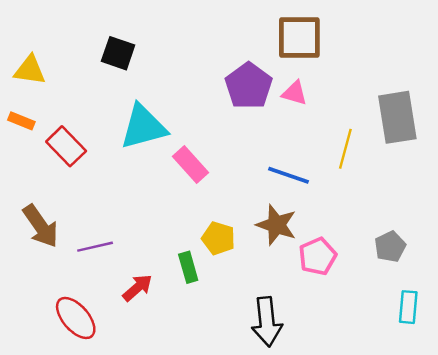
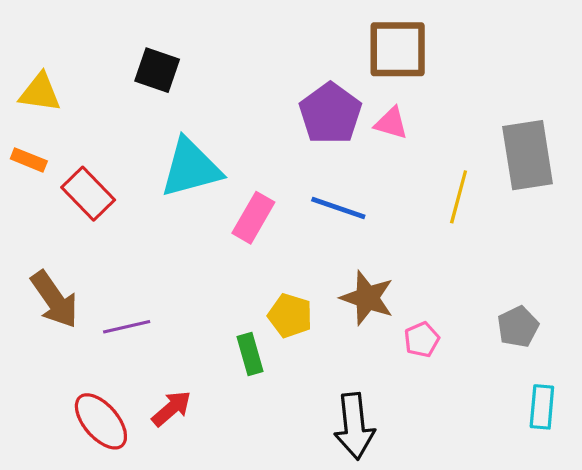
pink rectangle: (191, 164) -> (253, 218), turned 72
blue line: (289, 175) -> (338, 208), moved
pink pentagon: (318, 256) -> (422, 340), size x0.7
red arrow: (137, 288) -> (172, 409), moved

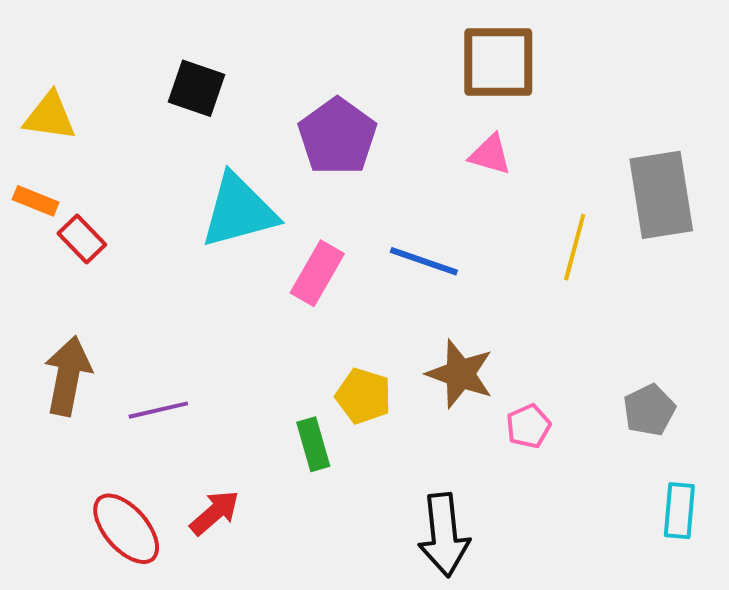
purple pentagon: (330, 113) -> (337, 136), moved
red rectangle: (88, 194) -> (82, 239), moved, size x0.7
brown arrow: (54, 299) -> (68, 376), turned -134

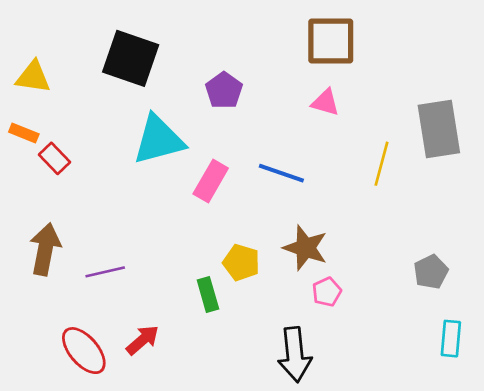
black square: (197, 88) -> (131, 58), size x1.5
purple pentagon: (337, 136) -> (224, 90), size x0.7
pink pentagon: (528, 426) -> (327, 292), moved

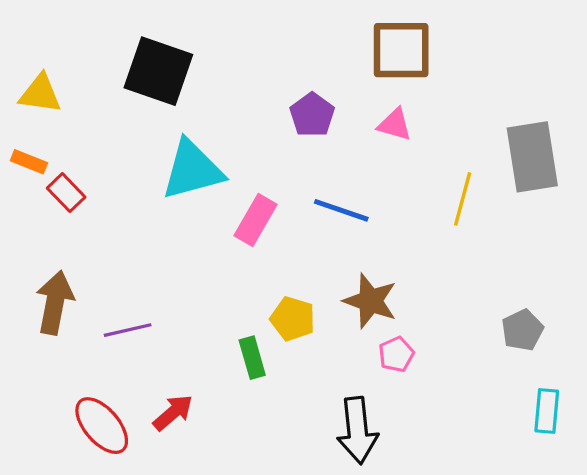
purple pentagon: (224, 90) -> (312, 115), moved

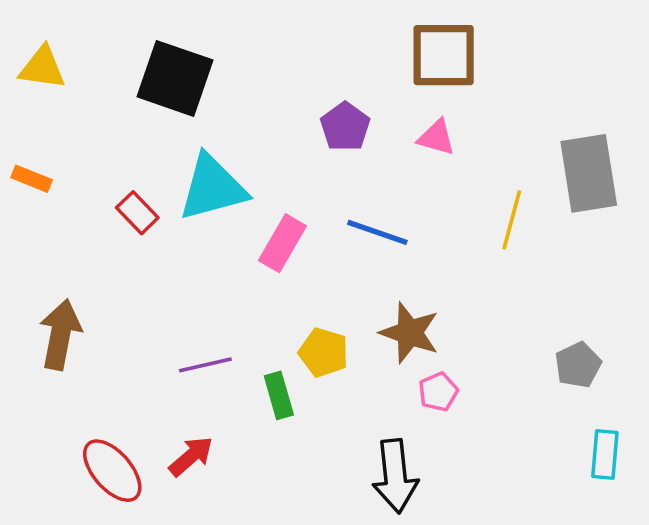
yellow triangle: (40, 94) -> (42, 68), moved
red rectangle: (66, 193) -> (137, 213), moved
purple line: (128, 330) -> (205, 365), moved

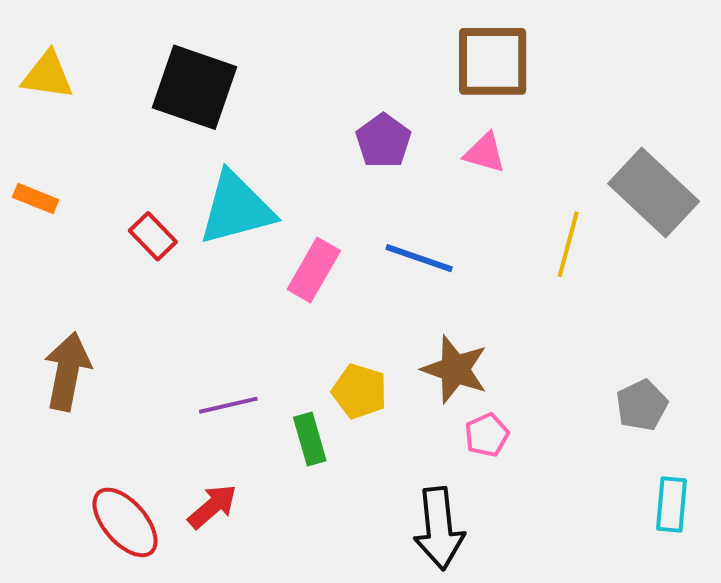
gray rectangle: (589, 173) -> (654, 193), turned -38

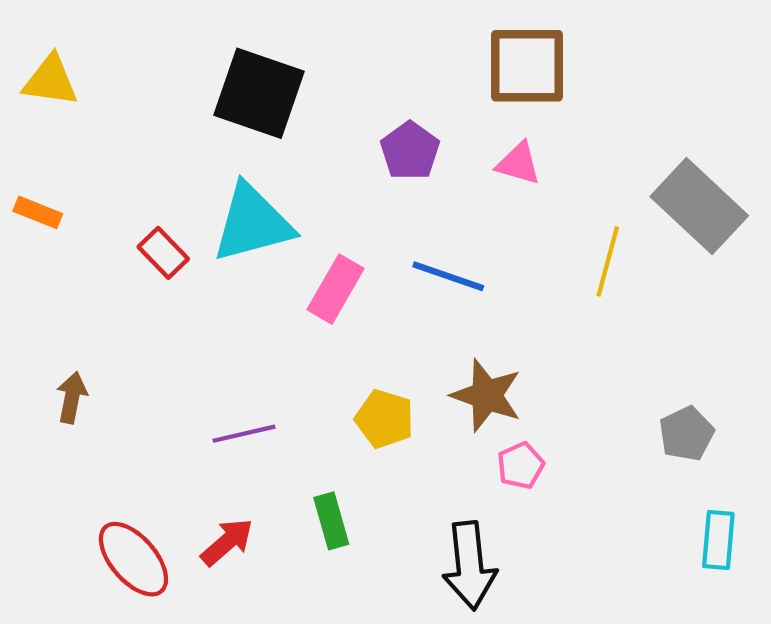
black square: (195, 87) -> (259, 93), moved
brown arrow: (67, 371) -> (72, 398), size x0.6
green rectangle: (310, 439) -> (331, 521), moved

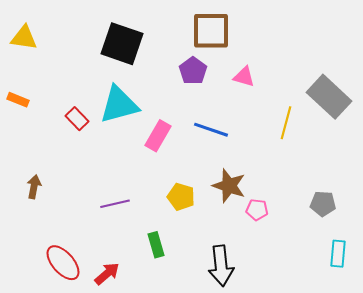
brown square: (527, 66) -> (211, 31), moved
gray pentagon: (686, 434) -> (323, 204), turned 30
pink pentagon: (521, 466) -> (257, 210), moved, turned 30
red arrow: (227, 542) -> (107, 274), moved

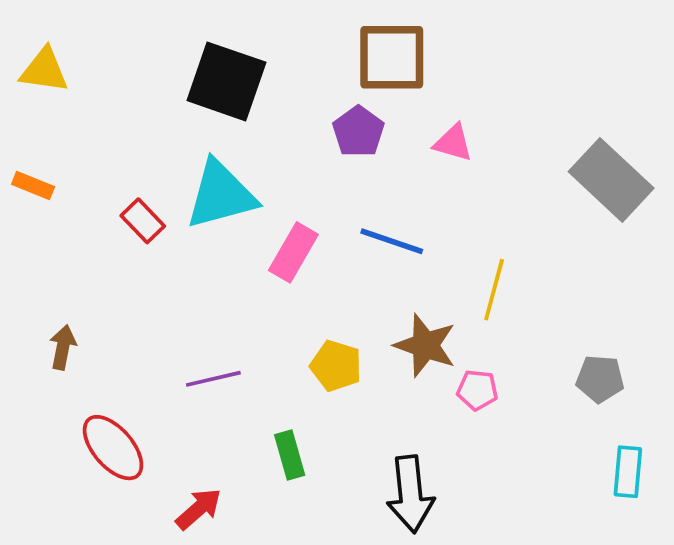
yellow line: (286, 123) -> (494, 290), moved
red ellipse: (63, 263) -> (113, 448), moved

